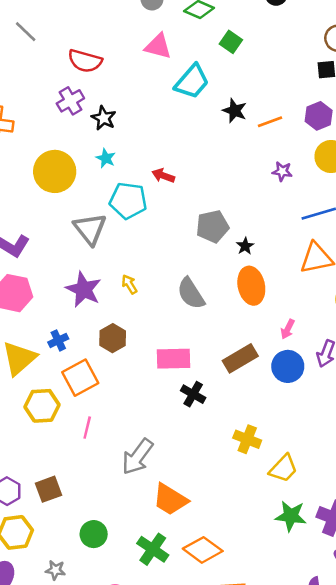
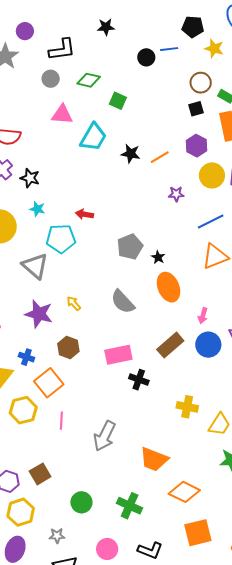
blue cross: (58, 340) -> (26, 357), turned -35
orange trapezoid: (170, 499) -> (154, 459), moved
orange diamond: (203, 550) -> (184, 492), moved

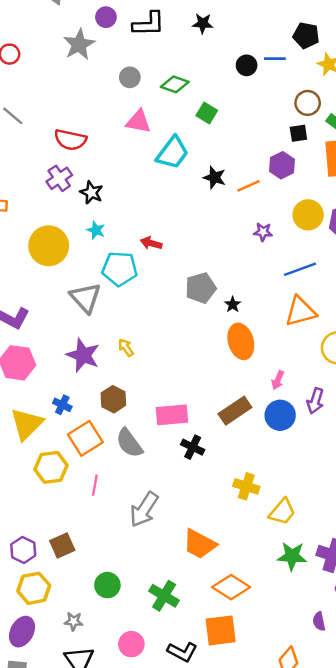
black L-shape: (62, 50) -> (149, 24), moved
purple hexagon: (197, 146) -> (282, 165), moved
gray semicircle: (123, 302) -> (129, 443), moved
orange square: (198, 533) -> (221, 630), moved

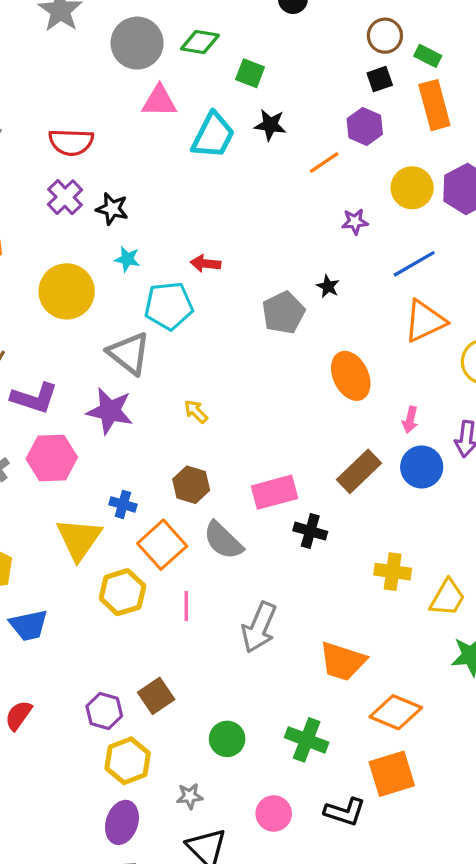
gray circle: (130, 77) -> (137, 43), size x1.8
black star: (214, 178) -> (270, 125), moved
black star: (233, 304) -> (328, 286), moved
purple star: (83, 355) -> (110, 411), moved

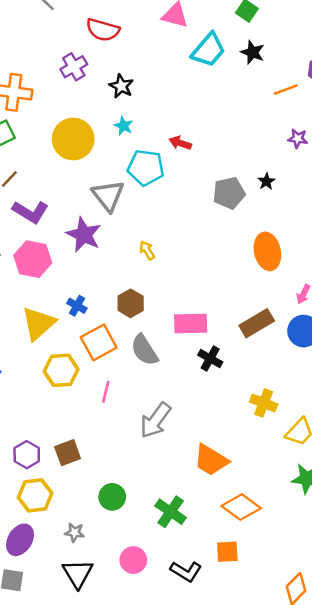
purple cross: (65, 197) -> (74, 67), moved
orange square: (392, 774) -> (227, 552), size x0.7

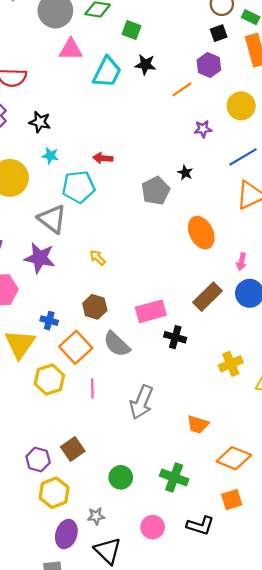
yellow cross: (264, 403) -> (231, 364), turned -30
orange trapezoid: (211, 460) -> (198, 424), size x0.7
purple ellipse: (20, 540) -> (66, 534), moved

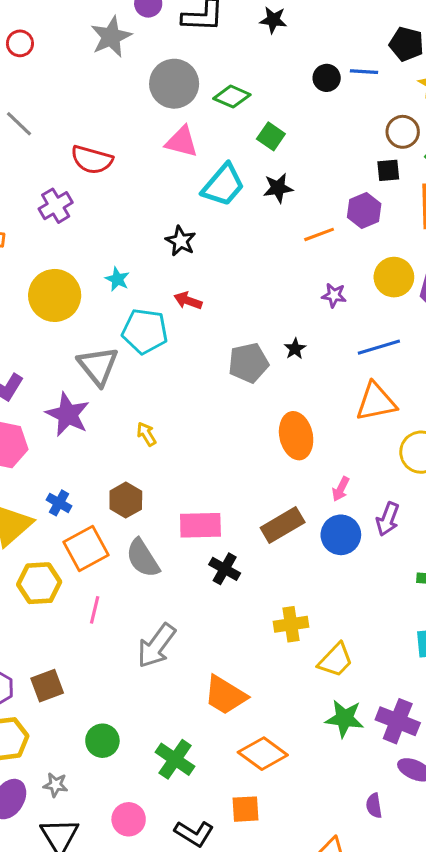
black star: (145, 65) -> (278, 188), turned -30
black star: (40, 122) -> (181, 241), moved
orange trapezoid: (198, 424) -> (225, 695), size x1.4

